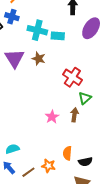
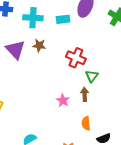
cyan rectangle: (58, 36) -> (63, 19), moved
orange semicircle: (67, 153) -> (86, 123), moved

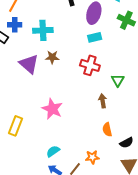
cyan rectangle: (63, 19) -> (95, 37), moved
green triangle: (92, 76) -> (118, 80), moved
pink star: (63, 100) -> (52, 109), moved, size x1.5

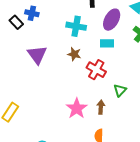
cyan cross: (43, 30) -> (76, 26), moved
brown star: (52, 57) -> (74, 54), moved
pink star: (52, 109) -> (77, 108), moved

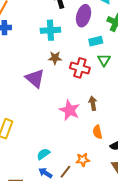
cyan rectangle: (107, 43) -> (96, 41), moved
purple triangle: (37, 55) -> (35, 78), moved
green triangle: (120, 90) -> (104, 60), moved

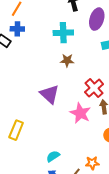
red cross: (80, 68) -> (94, 88), moved, turned 30
purple triangle: (35, 78) -> (50, 94), moved

